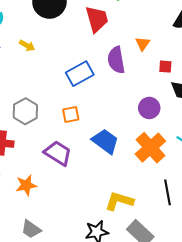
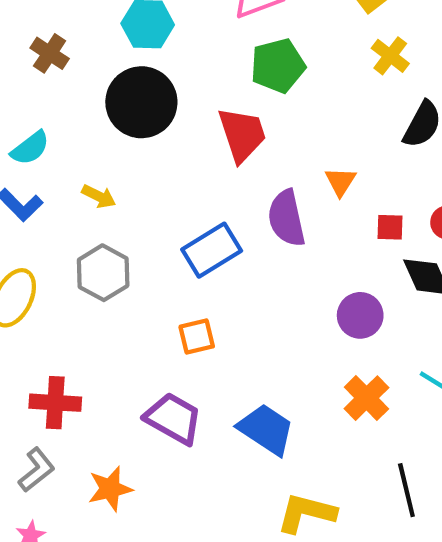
gray hexagon: (25, 111) -> (103, 273), moved
blue trapezoid: (105, 141) -> (266, 429), moved
orange cross: (150, 148) -> (366, 398), size x0.7

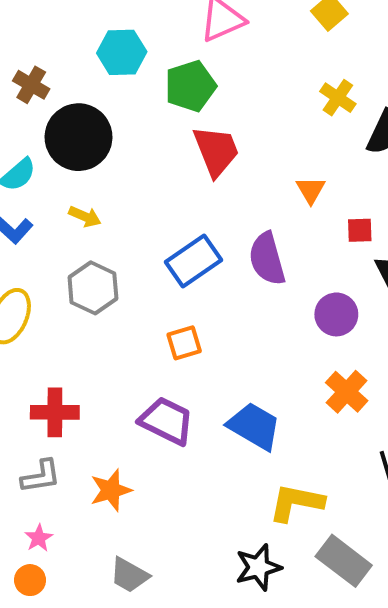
yellow cross: (390, 56) -> (338, 98), moved
green pentagon: (278, 66) -> (190, 86), moved
black circle: (141, 102) -> (79, 137), moved
purple semicircle: (287, 218) -> (267, 259), moved
gray L-shape: (37, 470) -> (41, 476), turned 33

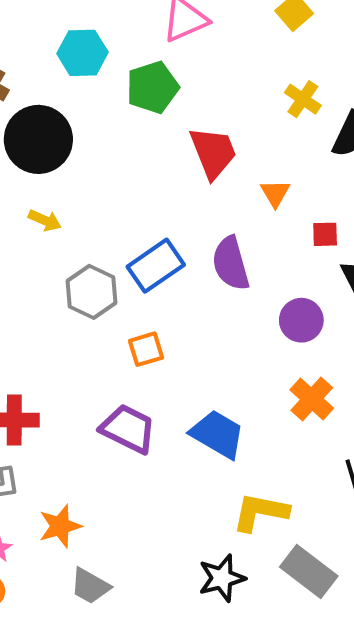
red trapezoid: (216, 151) -> (213, 152), moved
gray hexagon: (93, 288) -> (92, 292), moved
orange star: (111, 490) -> (60, 526), moved

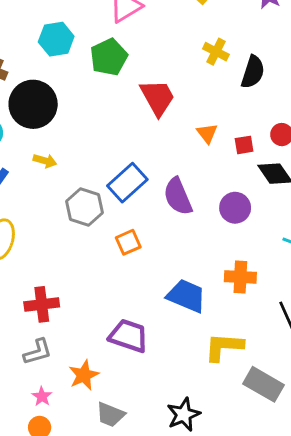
orange triangle: (275, 193) -> (207, 133), moved
purple semicircle: (231, 263) -> (178, 196), moved
orange cross: (312, 399) -> (240, 277), moved, turned -32
purple trapezoid: (128, 429) -> (129, 336), moved
black star: (222, 578) -> (184, 415), moved

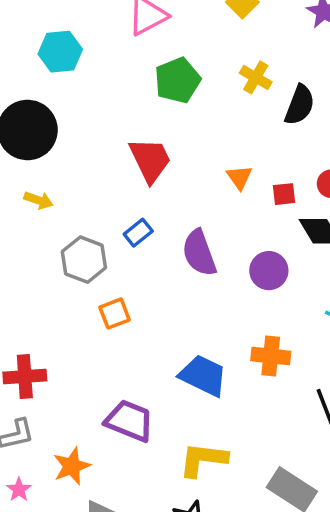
green pentagon: (109, 57) -> (177, 80), moved
red trapezoid: (158, 97) -> (150, 160), moved
blue rectangle: (127, 183) -> (138, 233), size x0.6
orange square: (128, 242) -> (115, 314), moved
yellow L-shape: (224, 347) -> (203, 459), moved

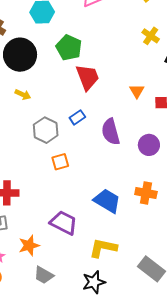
green pentagon: (177, 80) -> (69, 48), moved, turned -30

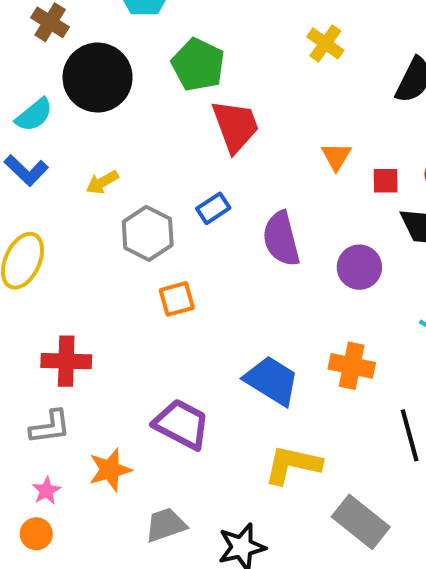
yellow cross: (151, 36) -> (325, 43), moved
yellow arrow: (23, 95) -> (102, 182), moved, turned 126
yellow L-shape: (103, 248) -> (293, 465), moved
gray trapezoid: (44, 275) -> (166, 525), moved, turned 130

